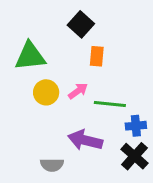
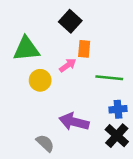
pink arrow: (78, 91) -> (68, 65), moved
green line: (110, 104) -> (109, 78), moved
gray semicircle: (52, 165) -> (45, 143), turned -138

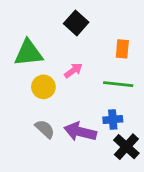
orange rectangle: (84, 49) -> (122, 49), moved
blue cross: (118, 109) -> (113, 120), moved
gray semicircle: (45, 143) -> (45, 129), moved

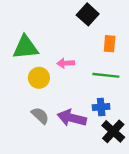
black square: (76, 23) -> (88, 14), moved
pink arrow: (73, 71) -> (66, 63), turned -147

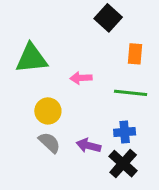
yellow circle: (39, 78) -> (48, 111), moved
purple arrow: (72, 118) -> (89, 146), size x0.7
black cross: (113, 131) -> (123, 164), moved

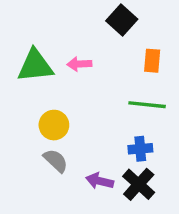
pink arrow: (81, 78) -> (79, 64), moved
purple arrow: (89, 146) -> (100, 181), moved

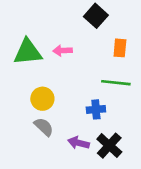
blue cross: (140, 149) -> (96, 109), moved

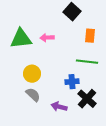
black cross: (109, 146) -> (87, 99), moved

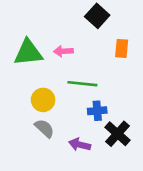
green line: (87, 62) -> (82, 84), moved

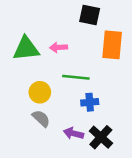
black square: (97, 16) -> (90, 15), turned -30
orange rectangle: (122, 48) -> (112, 45), size x1.6
black cross: (118, 134) -> (101, 137), moved

